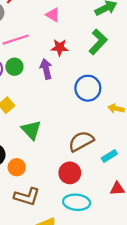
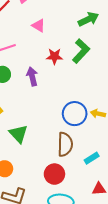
red star: (60, 48) -> (54, 56), moved
blue circle: (88, 88) -> (75, 114), moved
brown semicircle: (81, 141) -> (65, 144), turned 120

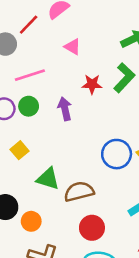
green triangle: (18, 134) -> (48, 179), turned -30
brown semicircle: (65, 144) -> (79, 192), moved, turned -105

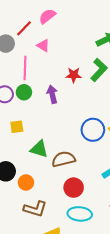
pink triangle: (73, 47) -> (43, 46), moved
pink line: (30, 75) -> (25, 68), turned -70
yellow square: (20, 150) -> (17, 127), turned 32

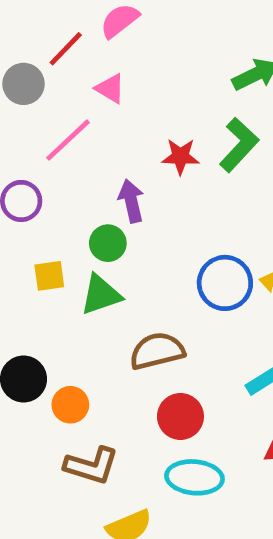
pink line: (25, 68) -> (68, 140), turned 45
green circle: (24, 92) -> (108, 243), moved
green triangle: (39, 149) -> (101, 295), moved, turned -36

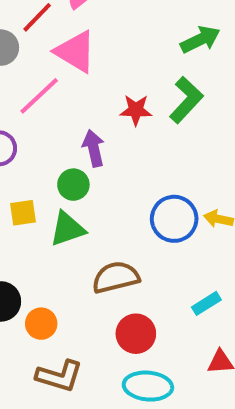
pink triangle: (110, 89) -> (75, 52), size x1.6

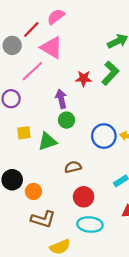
green circle: (73, 185) -> (67, 120), moved
brown semicircle: (116, 277) -> (73, 167), size x0.7

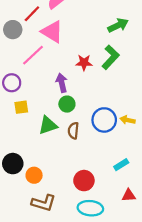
yellow square: (24, 133) -> (21, 107), moved
brown semicircle: (73, 167) -> (73, 131), moved, turned -70

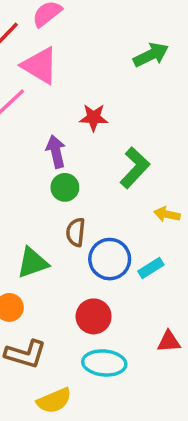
green L-shape: (111, 57) -> (135, 168), moved
blue circle: (104, 120) -> (110, 259), moved
green triangle: (48, 125) -> (33, 263), moved
cyan rectangle: (121, 165) -> (151, 268), moved

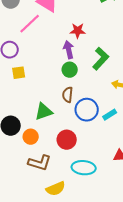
purple arrow: (56, 152) -> (69, 50), moved
green circle: (65, 187) -> (70, 70), moved
red circle: (94, 316) -> (67, 140), moved

